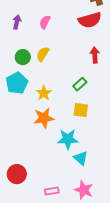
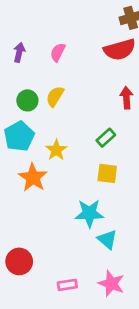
orange star: (44, 118) -> (33, 178), moved, turned -30

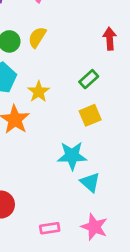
yellow square: (107, 173) -> (90, 115), turned -30

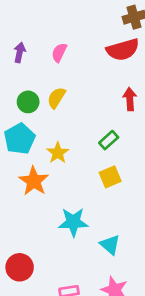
cyan star: (72, 156) -> (73, 222), moved

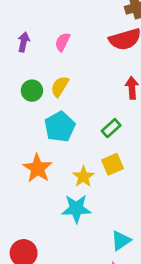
cyan pentagon: (20, 139) -> (60, 127), moved
yellow star: (58, 153) -> (83, 177), moved
cyan triangle: (110, 245) -> (121, 241), moved, turned 45

